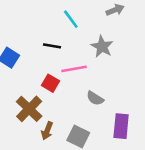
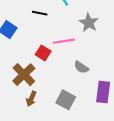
black line: (52, 46) -> (40, 13), moved
brown arrow: (47, 131) -> (31, 99), moved

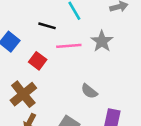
pink line: (64, 41) -> (69, 46), moved
red square: (43, 53) -> (38, 61), moved

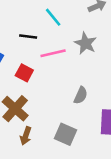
gray semicircle: (89, 91) -> (81, 95), turned -96

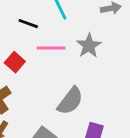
gray semicircle: (81, 95) -> (70, 101), size x1.5

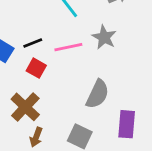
black line: (28, 24) -> (33, 43), moved, turned -30

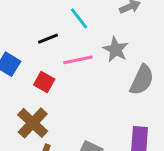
black line: (33, 43) -> (48, 39), moved
gray semicircle: (97, 94) -> (142, 80), moved

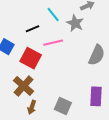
gray star: (116, 49) -> (75, 23), moved
red square: (44, 82) -> (31, 58), size x1.5

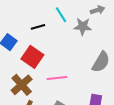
gray star: (75, 23) -> (83, 26), turned -30
pink line: (53, 43) -> (57, 78), moved

